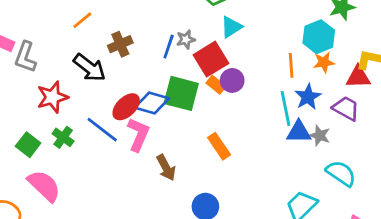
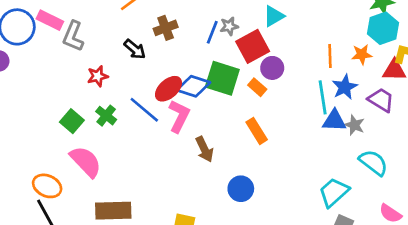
cyan hexagon: (319, 37) -> (383, 28), moved
black arrow: (90, 68) -> (135, 49), size x0.7
orange rectangle: (216, 85) -> (257, 87), moved
red star: (52, 97) -> (98, 76), size x0.7

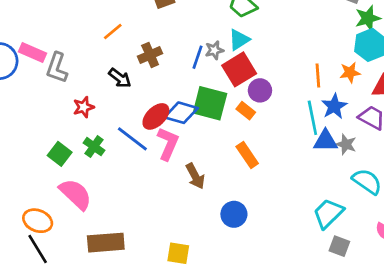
cyan triangle: (274, 16) -> (239, 40), moved

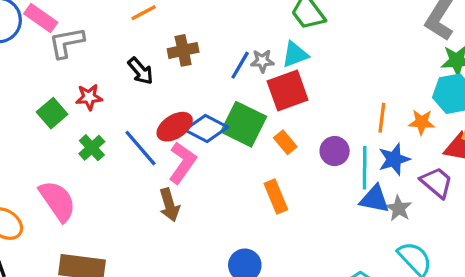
gray L-shape: (57, 68) -> (67, 43), turned 48
purple circle: (260, 90) -> (335, 151), moved
green square: (60, 154) -> (52, 113), moved
brown arrow: (195, 176) -> (169, 205), moved

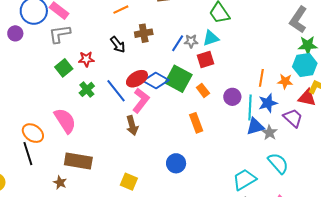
gray L-shape: (67, 43) -> (60, 34), moved
red square: (288, 91) -> (206, 59), size x0.7
blue triangle: (375, 199) -> (255, 126), turned -30

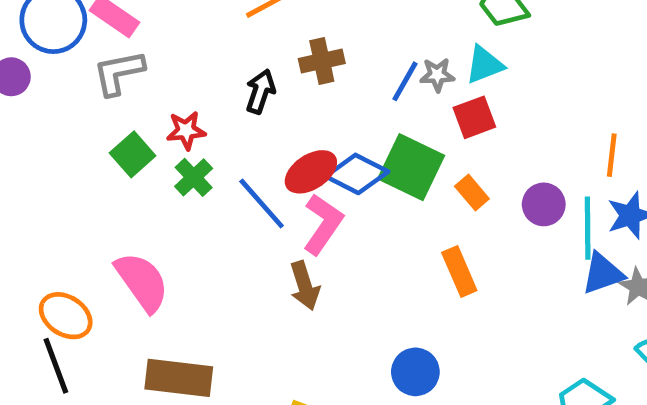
black arrow: (118, 45) -> (260, 91), turned -120
green cross: (87, 89) -> (194, 177), moved

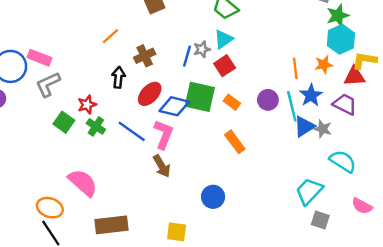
red ellipse: (311, 172) -> (150, 94), moved
blue circle: (415, 372) -> (213, 197), moved

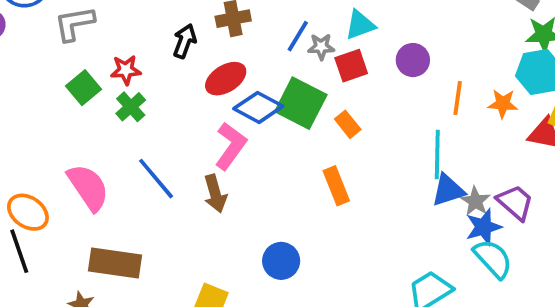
gray star: (202, 49) -> (321, 47), moved
blue star: (311, 95) -> (484, 227), moved
purple circle: (268, 100) -> (413, 60), moved
purple trapezoid: (345, 104) -> (515, 202), moved
blue line: (132, 131) -> (156, 179), moved

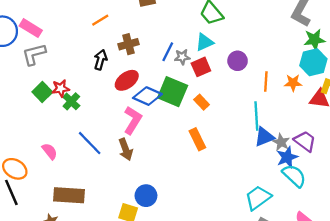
red star: (126, 70) -> (61, 88), moved
pink semicircle: (88, 187) -> (50, 151), size x0.6
blue circle: (281, 261) -> (146, 196), moved

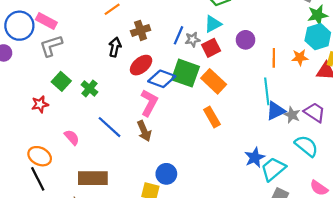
red star: (61, 88) -> (40, 104), moved
orange rectangle: (202, 102) -> (214, 81), size x1.6
blue star: (287, 157) -> (255, 157), moved

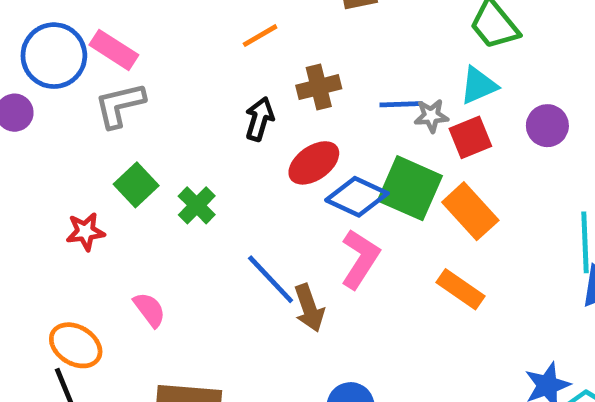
blue line: (178, 35) -> (401, 104), turned 60
pink L-shape: (149, 103) -> (360, 259), moved
orange rectangle: (212, 117) -> (461, 289), turned -30
blue line: (109, 127) -> (271, 279), moved

